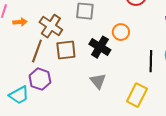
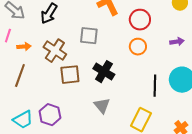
orange circle: (121, 32) -> (138, 47), moved
brown line: (37, 51) -> (20, 76), moved
purple hexagon: (40, 79) -> (50, 115), moved

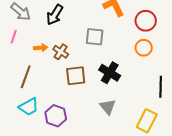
orange arrow: (24, 47) -> (41, 48), moved
brown cross: (55, 51) -> (61, 52), size x0.7
cyan trapezoid: (23, 120) -> (29, 107), moved

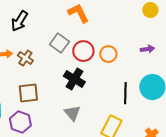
red circle: (146, 21) -> (83, 51), moved
gray square: (95, 37) -> (59, 43), turned 30
brown square: (76, 76) -> (28, 93), moved

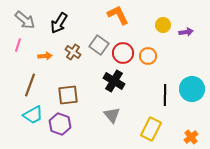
yellow circle: (150, 10) -> (163, 25), moved
purple arrow: (147, 49) -> (186, 32), moved
brown cross: (25, 58) -> (73, 52), moved

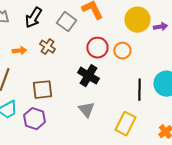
yellow circle: (163, 25) -> (137, 20), size x1.6
gray square: (99, 45) -> (66, 22), moved

